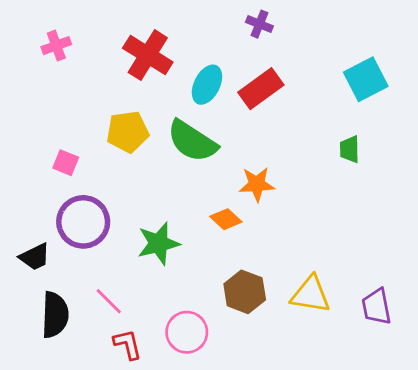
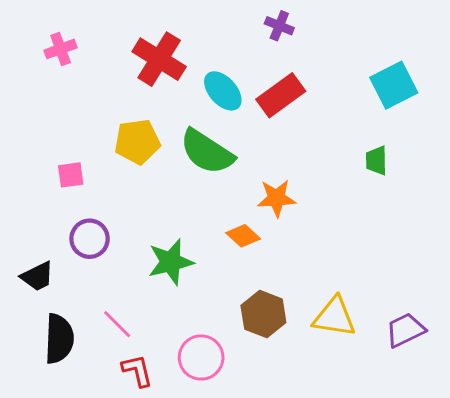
cyan ellipse: (207, 85) -> (223, 91), turned -69
pink square: (66, 163) -> (71, 175), turned -30
purple circle: (83, 222) -> (90, 239), size x0.7
purple trapezoid: (377, 307) -> (405, 330), turned 75

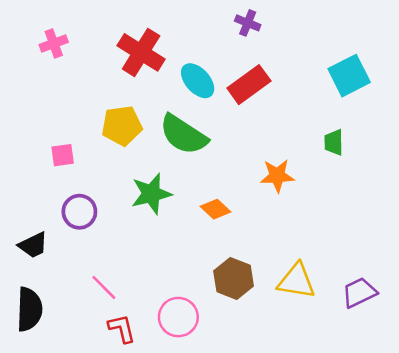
orange star: (276, 198) -> (277, 176), moved
green star: (171, 262) -> (151, 194), moved
black semicircle: (59, 339) -> (29, 309), moved

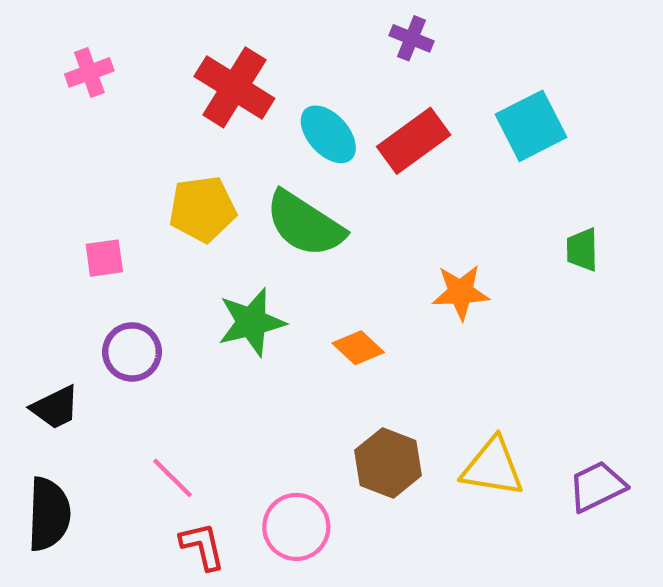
cyan square: (349, 76) -> (531, 126), moved
green trapezoid: (334, 142) -> (582, 250), moved

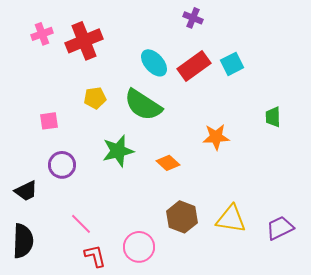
red cross: (234, 87) -> (84, 41), moved, turned 36
cyan square: (531, 126) -> (232, 64), moved, size x0.7
yellow pentagon: (202, 209) -> (95, 98), size x0.7

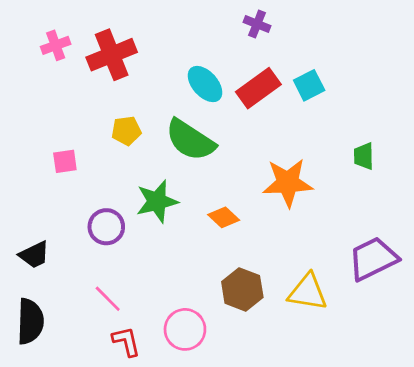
orange star: (216, 137) -> (288, 183), size x1.4
purple circle: (62, 165) -> (106, 227), moved
purple trapezoid: (280, 228) -> (373, 259), moved, size x1.4

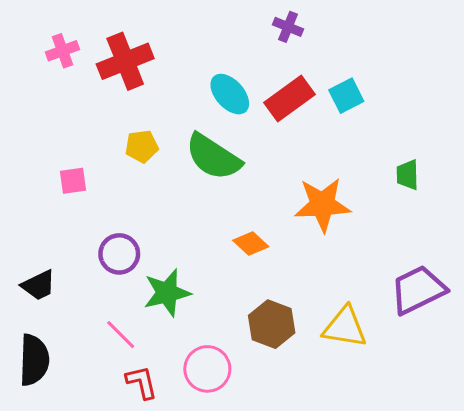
green star: (157, 201) -> (167, 293), moved

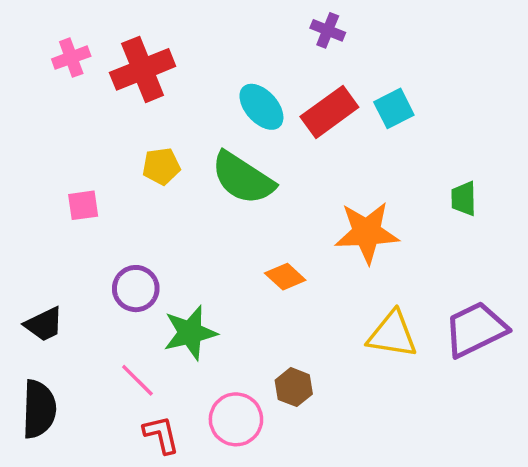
brown hexagon: (272, 324) -> (294, 387), moved, size x0.7
yellow triangle: (345, 327) -> (392, 334), moved

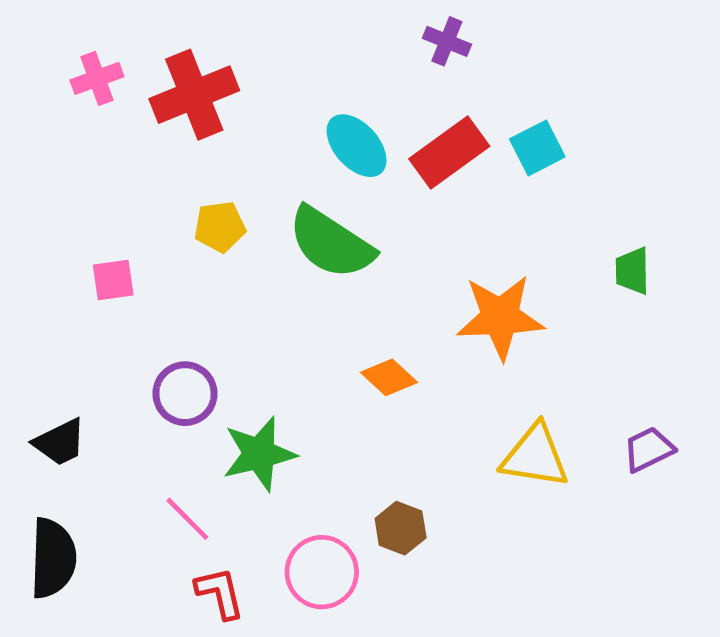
purple trapezoid: (475, 329) -> (649, 449), size x0.6

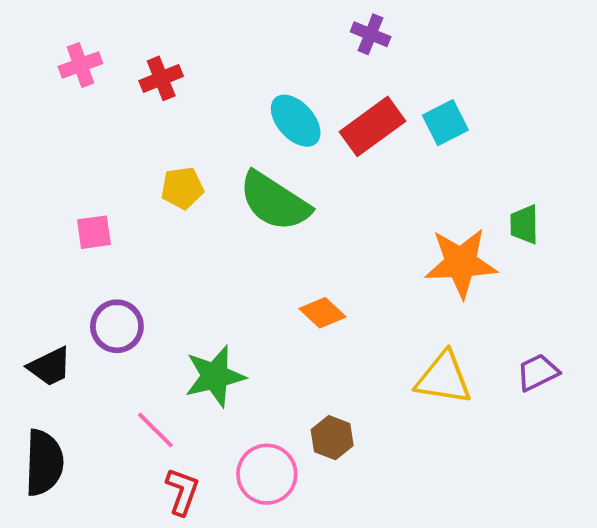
red cross: (194, 95) -> (161, 78), size x0.6
orange star: (500, 317) -> (461, 263), moved
purple circle: (185, 394) -> (117, 326), moved
red L-shape: (220, 593) -> (182, 491), turned 33

